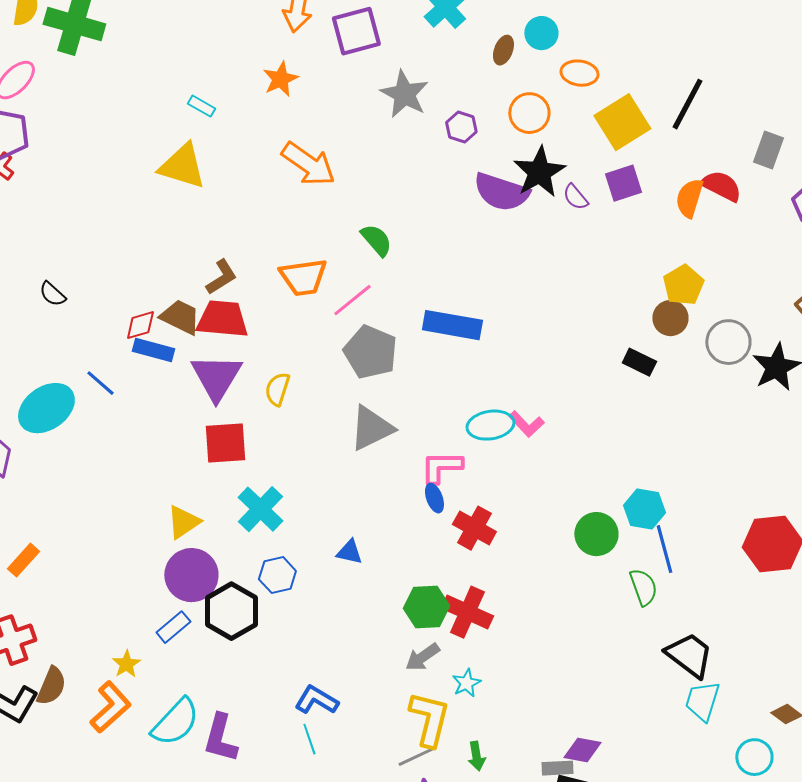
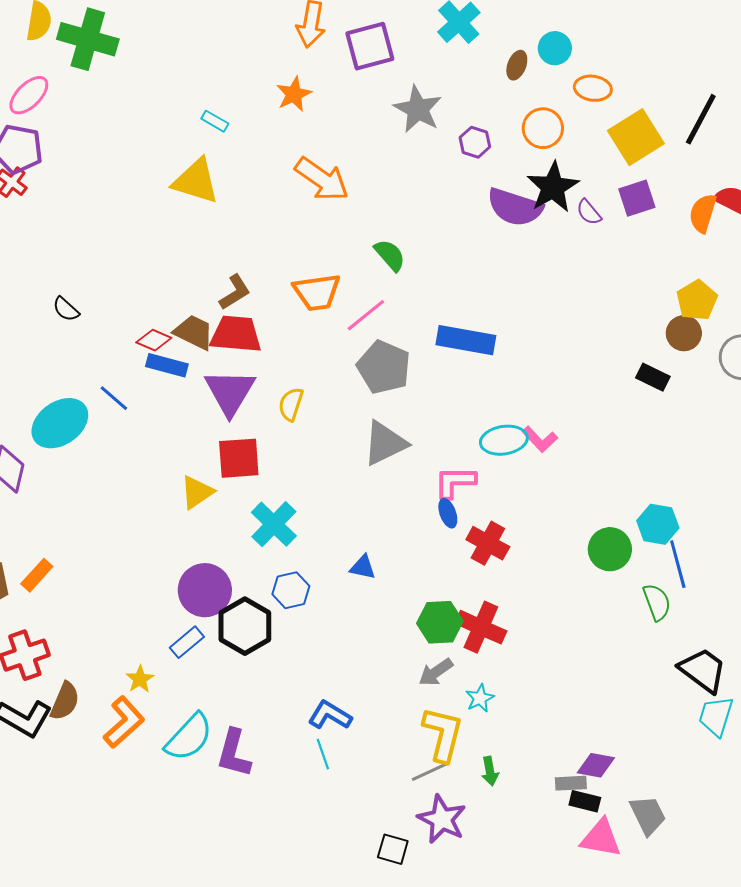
red diamond: (140, 325) -> (154, 340), turned 40
yellow triangle: (183, 522) -> (197, 492), moved

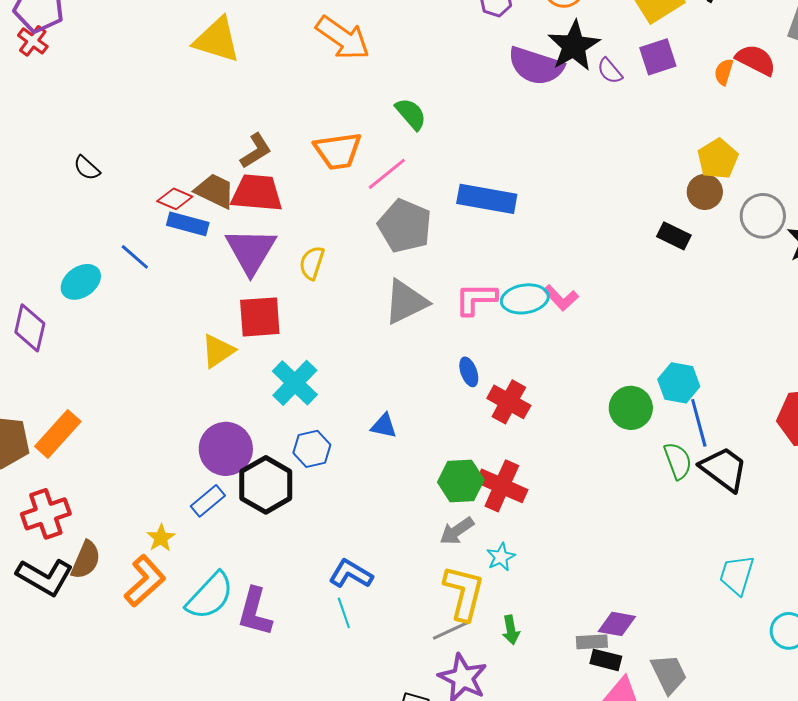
orange semicircle: (703, 213) -> (724, 72), size x0.7
cyan ellipse: (60, 423) -> (81, 282), size x0.7
pink L-shape: (455, 482) -> (476, 299), moved
orange rectangle: (37, 575) -> (58, 434), size x1.4
black trapezoid: (703, 670) -> (724, 469), moved

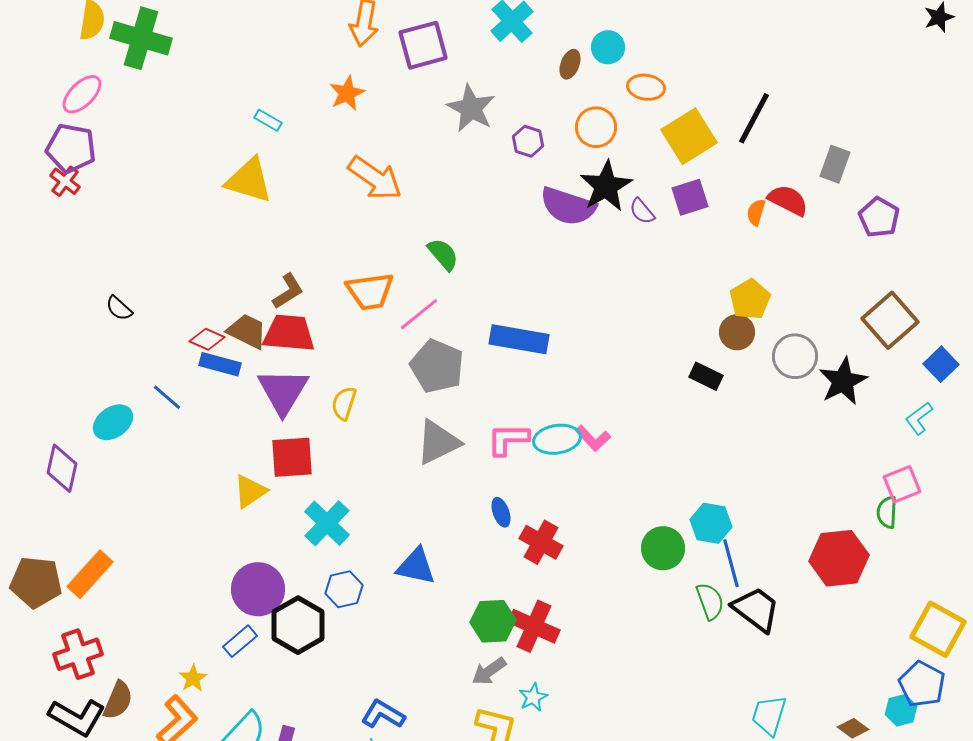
blue triangle: (384, 426) -> (416, 566), size x1.5

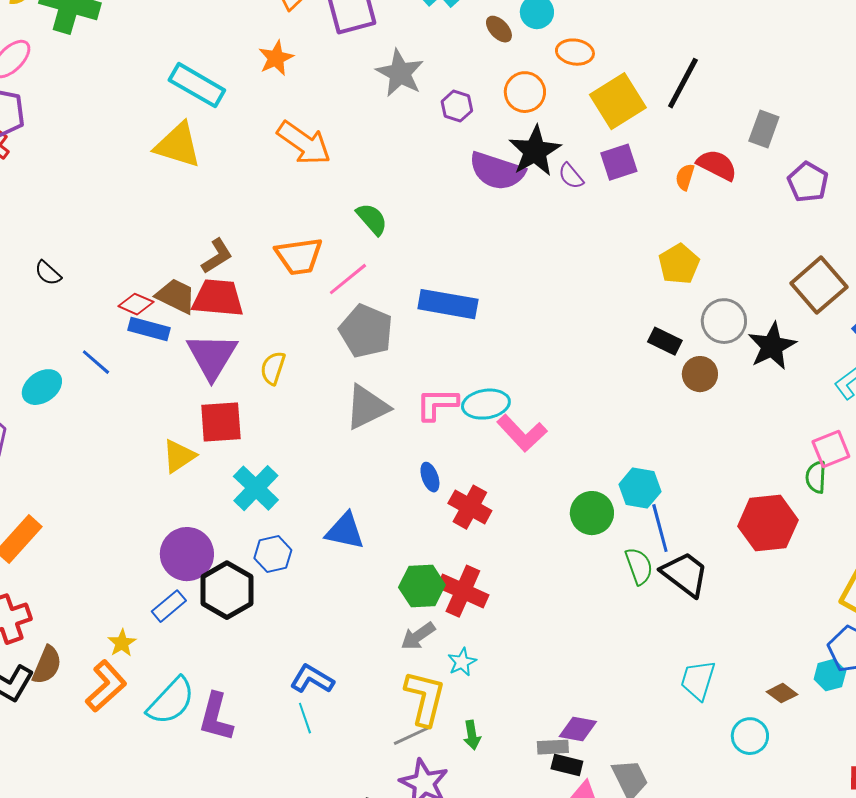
brown ellipse: (570, 64) -> (499, 29), turned -64
cyan rectangle: (268, 120) -> (197, 85), size x2.0
brown circle: (737, 332) -> (700, 374), moved
black rectangle: (706, 376) -> (665, 341), moved
pink L-shape: (593, 438) -> (522, 433), moved, size x1.4

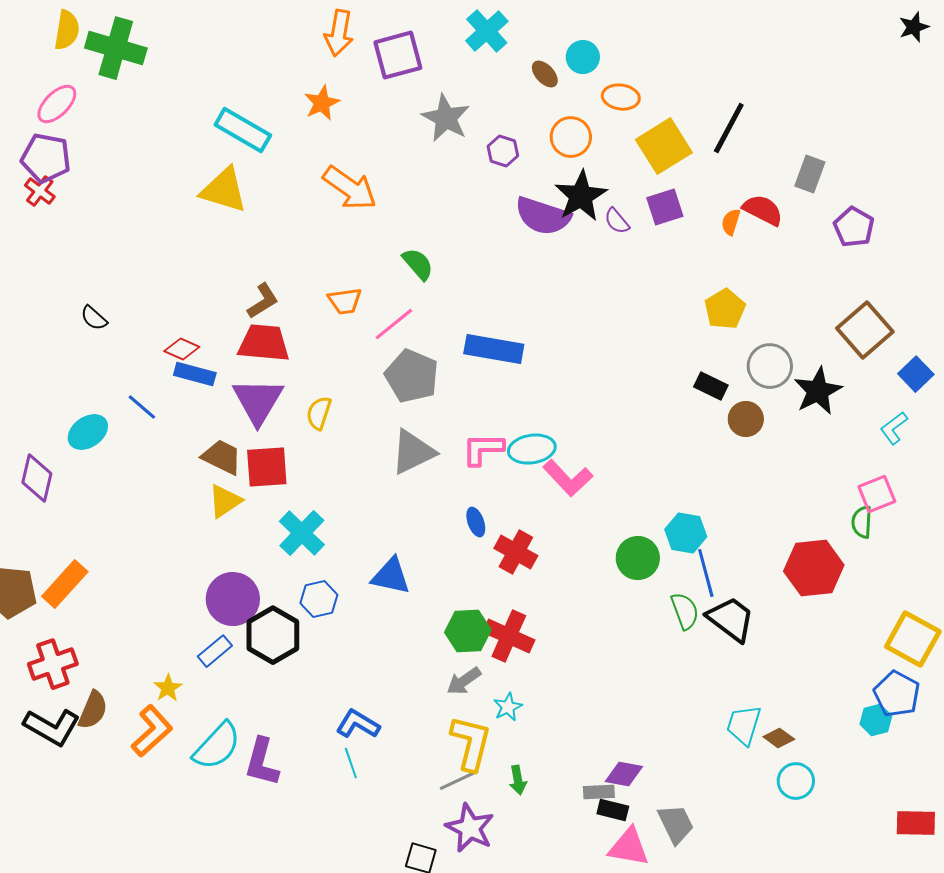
orange trapezoid: (299, 256) -> (345, 301), size x0.7
brown trapezoid: (176, 296) -> (222, 457), moved
brown diamond: (782, 693) -> (779, 738), moved

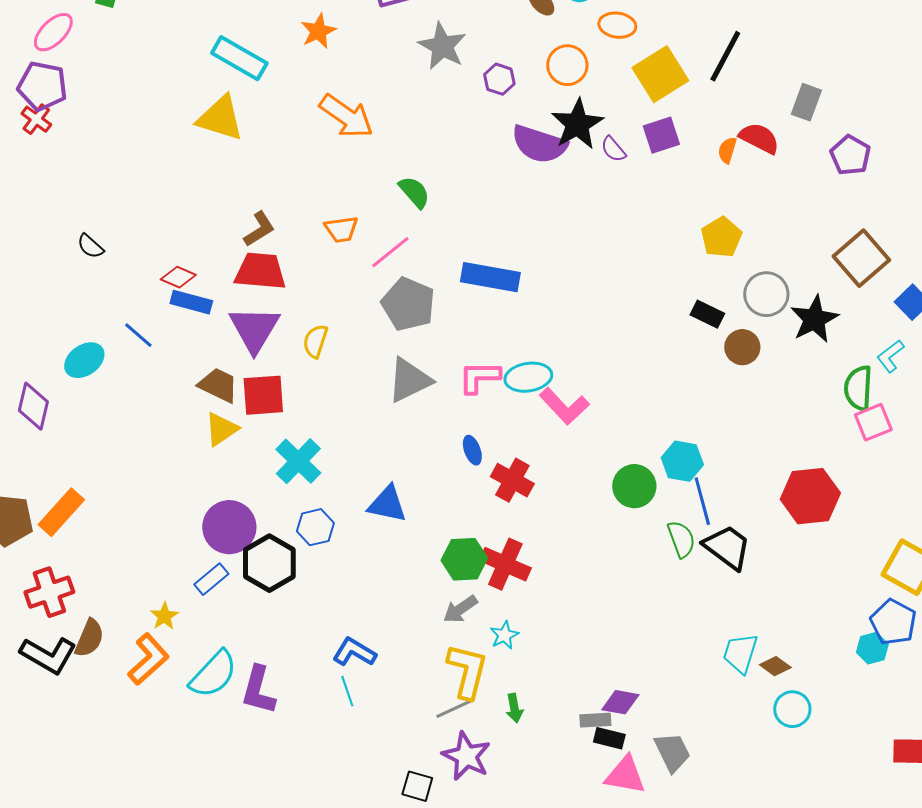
green semicircle: (862, 522) -> (858, 388), moved, size x1.4

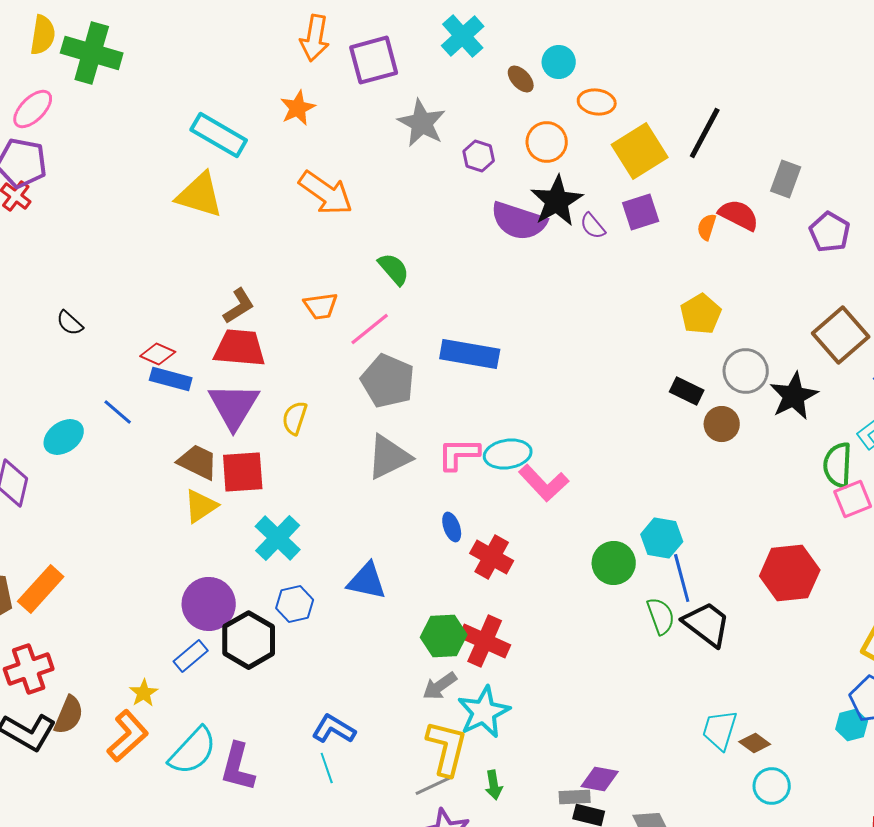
cyan star: (504, 635) -> (484, 712), size x1.8

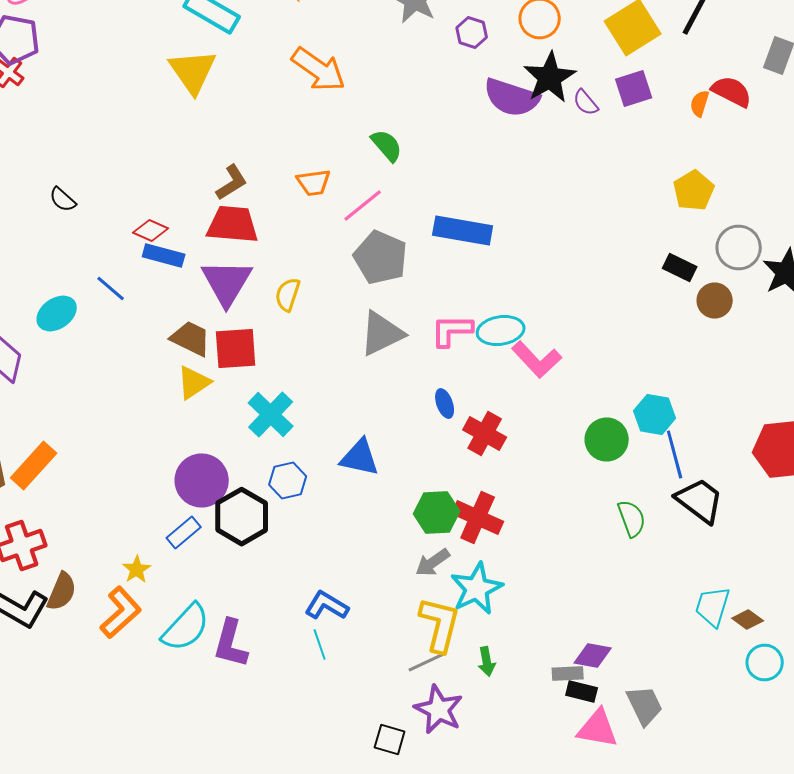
yellow triangle: (200, 195) -> (193, 72), turned 38
green semicircle: (661, 616) -> (632, 518), moved

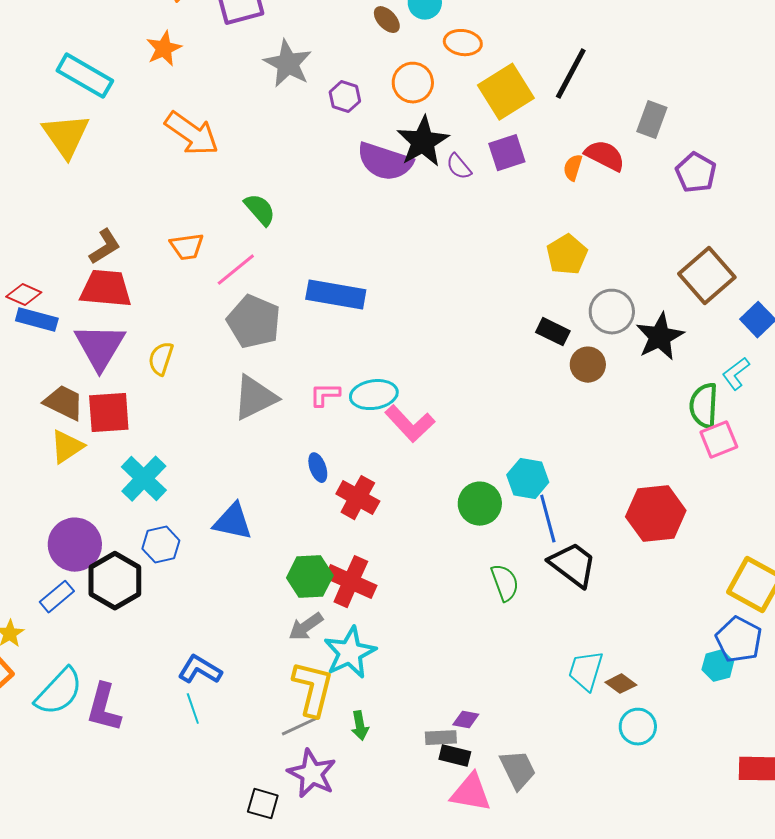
pink L-shape: (452, 330) -> (325, 395), size x0.7
purple diamond: (593, 656) -> (466, 720), size x0.7

